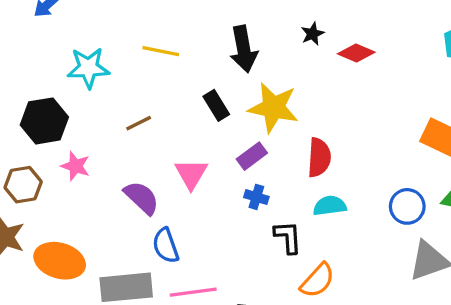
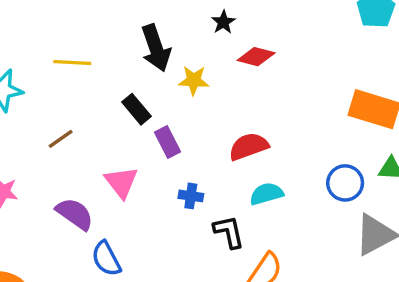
red diamond: (356, 53) -> (256, 57), moved
yellow star: (273, 108) -> (194, 80), moved, size x0.6
purple rectangle: (252, 156) -> (167, 142), moved, turned -72
red semicircle: (319, 157) -> (249, 147), turned -105

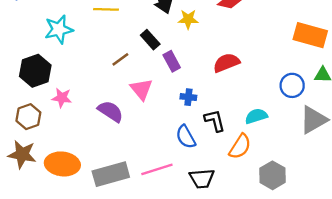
brown line: (61, 139) -> (120, 59), moved
cyan semicircle: (266, 194) -> (256, 116), moved
blue semicircle: (106, 259) -> (186, 137), moved

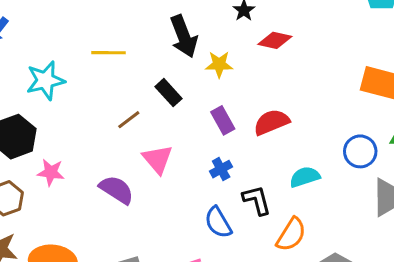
purple rectangle: (172, 61) -> (223, 120), moved
blue cross: (188, 97) -> (221, 169), turned -35
cyan semicircle: (256, 116) -> (305, 177), moved

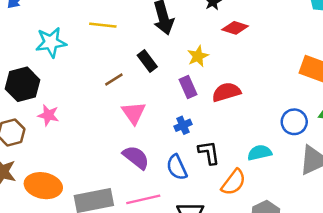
yellow star: (219, 64) -> (198, 56), moved, turned -30
cyan semicircle: (305, 177) -> (260, 153), moved
purple semicircle: (117, 190) -> (136, 157), moved

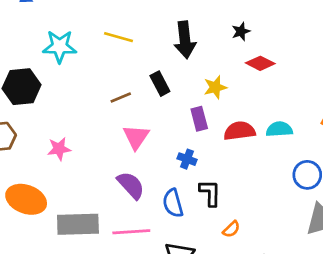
pink star: (48, 115) -> (59, 149), moved, turned -30
blue cross: (183, 125) -> (187, 159), turned 35
cyan semicircle: (260, 153) -> (279, 129), moved
orange semicircle: (234, 182) -> (231, 229), size x0.6

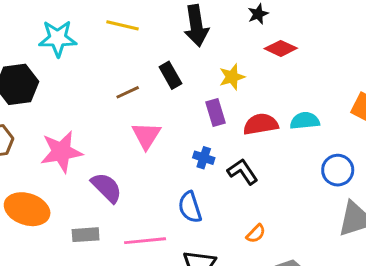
pink star: (59, 149) -> (61, 152), size x1.6
purple semicircle: (131, 185) -> (107, 188), moved
black L-shape: (210, 193) -> (243, 172), moved, turned -32
gray rectangle: (78, 224) -> (86, 235), size x0.6

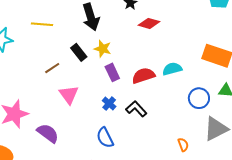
yellow star: (232, 77) -> (103, 49), moved, turned -30
blue cross: (204, 158) -> (109, 104), turned 32
orange semicircle: (256, 234) -> (183, 145), moved, turned -56

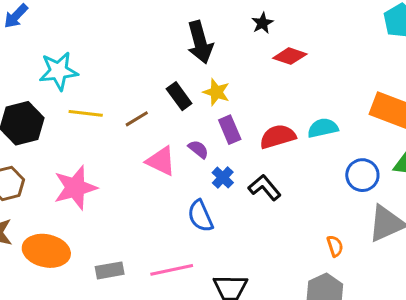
yellow line: (42, 24) -> (86, 113), moved
pink triangle: (69, 95) -> (161, 161), turned -30
purple semicircle: (48, 133) -> (198, 149), moved, size x0.6
blue semicircle: (105, 138) -> (200, 216), moved

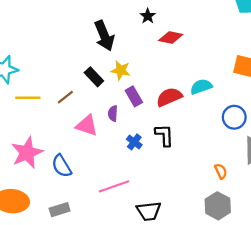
purple semicircle: (198, 149) -> (113, 113), turned -119
blue cross: (223, 178) -> (134, 142), moved
black L-shape: (264, 188) -> (164, 135), turned 45
blue semicircle: (200, 216) -> (62, 166), moved
pink line: (172, 270) -> (114, 186), moved

